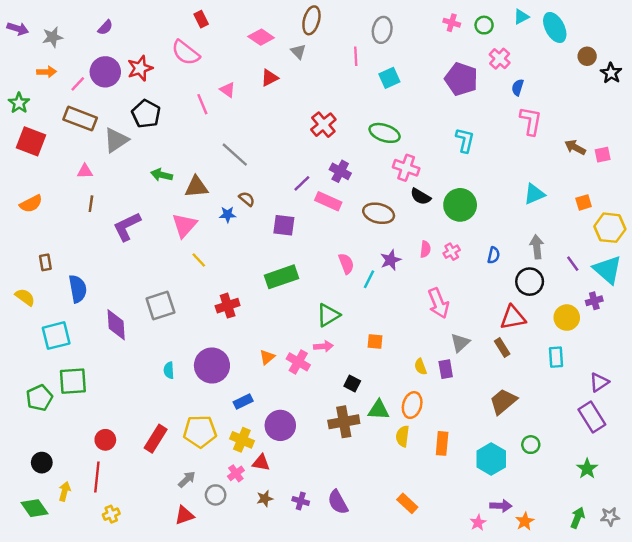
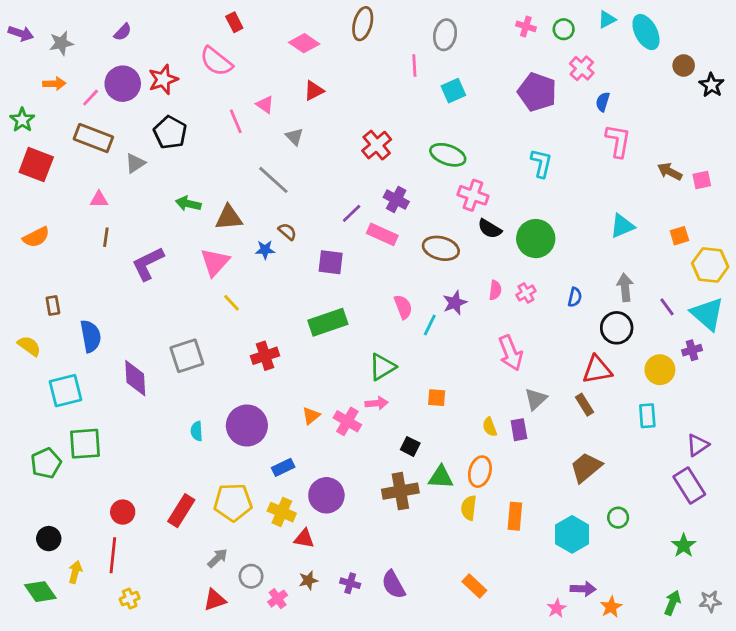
gray triangle: (298, 51) -> (294, 137), moved
gray triangle: (116, 140) -> (135, 163), size x0.7
pink cross: (236, 473) -> (278, 599), moved

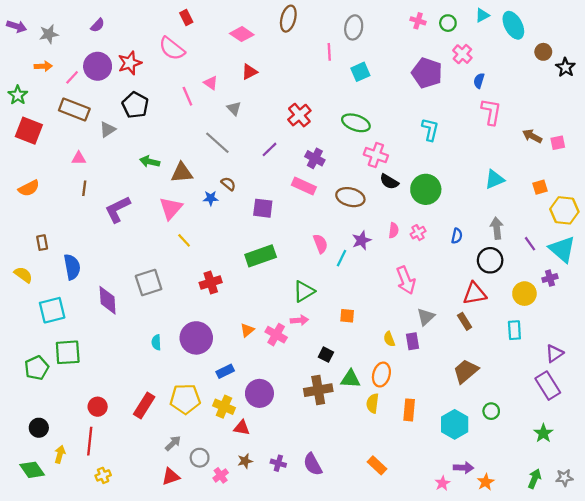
purple line: (352, 213) -> (269, 149), moved

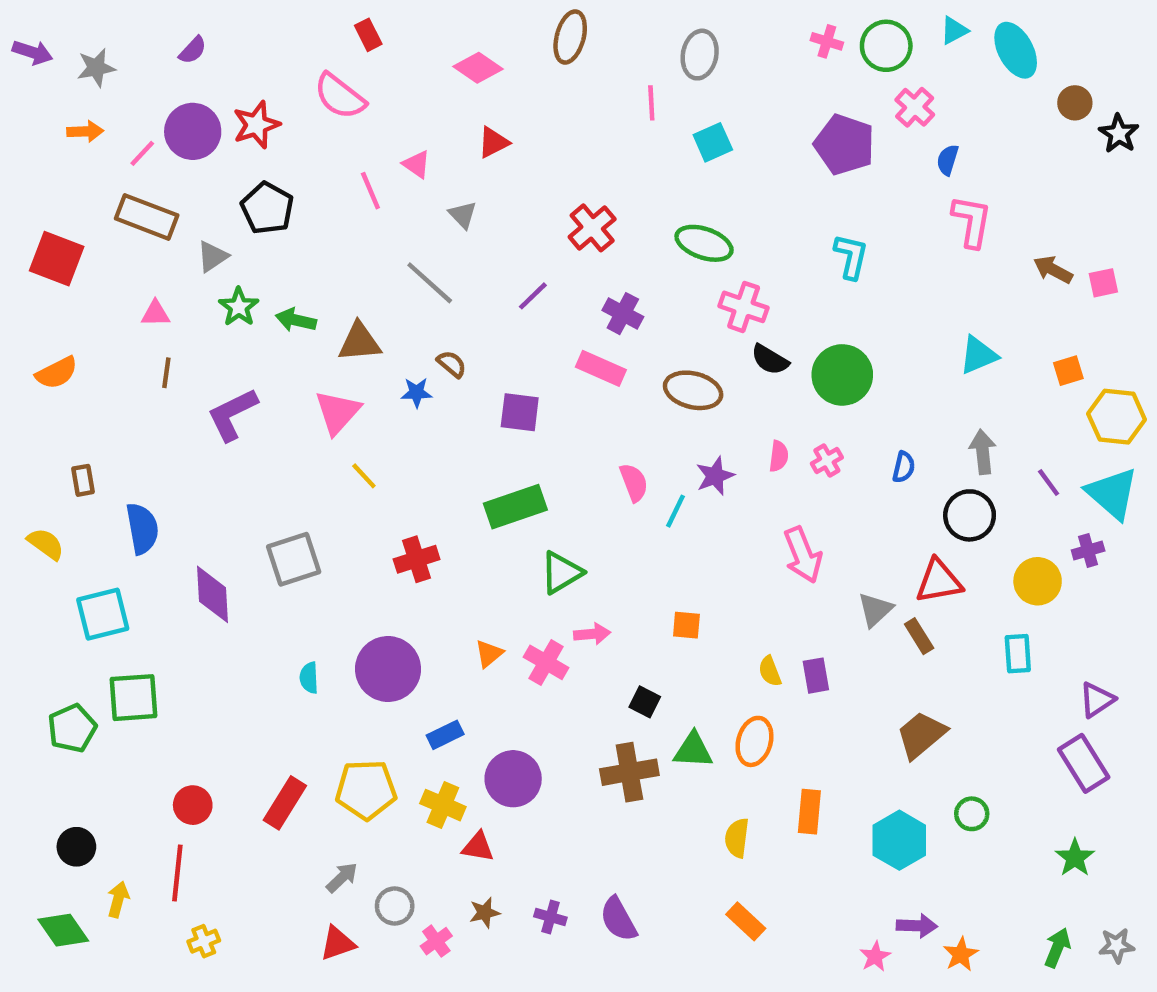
green circle: (448, 23) -> (886, 46), size x1.5
green star: (18, 95) -> (239, 307), moved
green triangle: (304, 291) -> (561, 572), moved
gray triangle: (426, 317) -> (875, 610), moved
yellow semicircle: (373, 403) -> (737, 838), moved

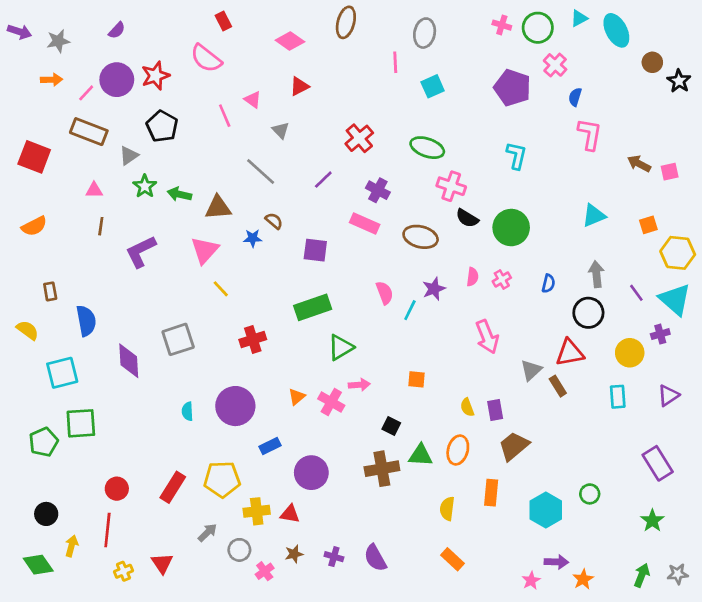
purple triangle: (1097, 700) -> (668, 395), moved
brown trapezoid: (921, 735) -> (514, 446), moved
yellow cross: (443, 805) -> (257, 511), moved, turned -30
red triangle: (338, 943) -> (162, 563), moved, turned -45

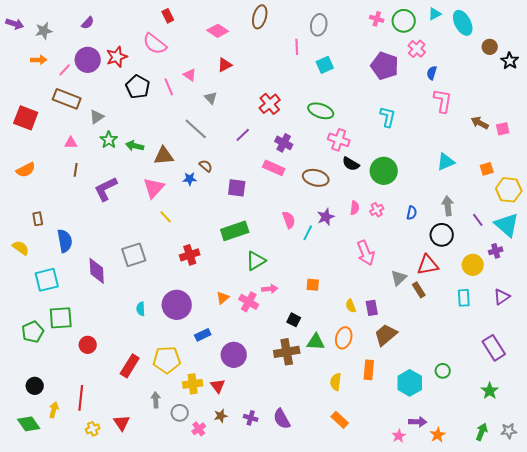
black pentagon: (162, 126) -> (138, 87), moved
red circle: (117, 489) -> (88, 345), moved
red triangle: (290, 514) -> (218, 386), turned 42
gray arrow: (207, 533) -> (156, 400), turned -49

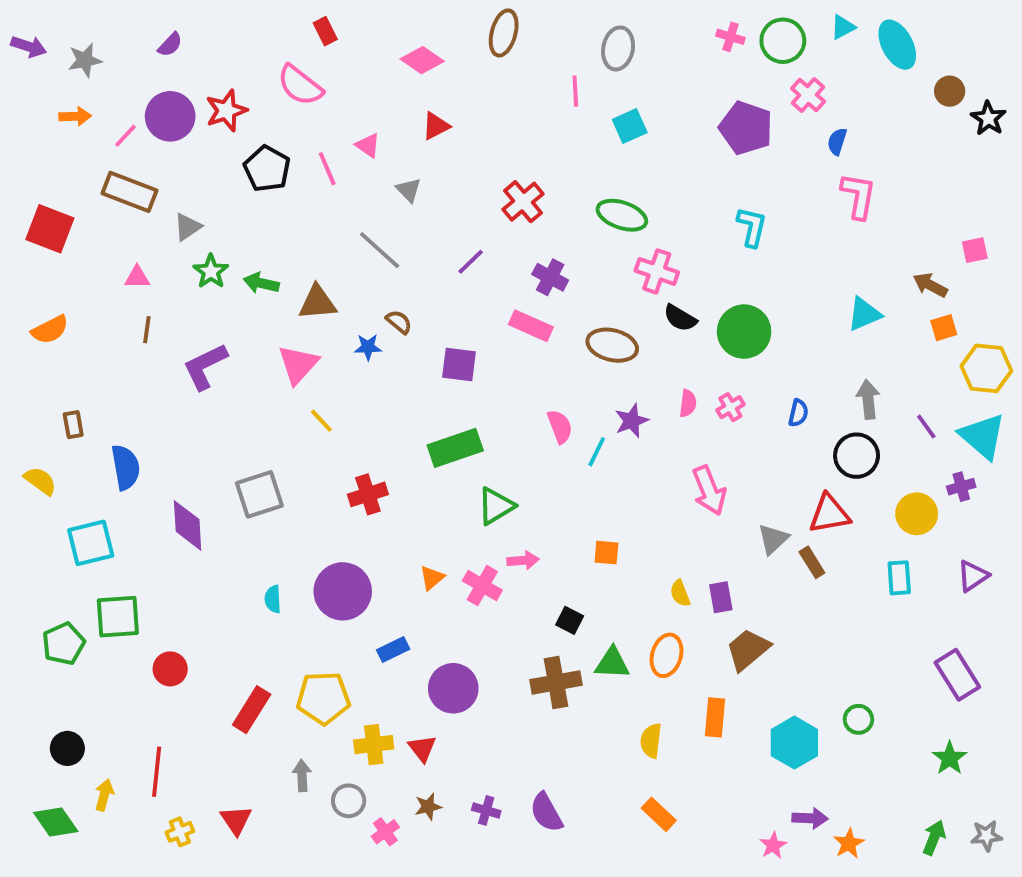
brown arrow: (480, 123) -> (930, 285), moved

